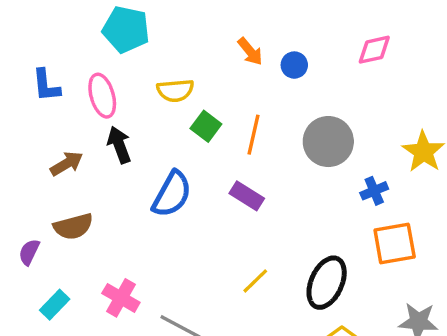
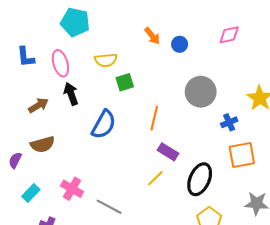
green square: (206, 126) -> (125, 82), turned 36
orange line: (254, 135) -> (154, 118), moved
purple rectangle: (247, 196) -> (168, 152), moved

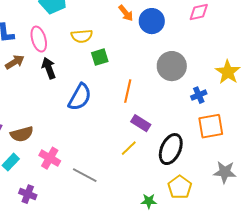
blue circle: (180, 44) -> (152, 21), size x1.6
brown arrow: (38, 105) -> (15, 62), moved
brown semicircle: (43, 144) -> (22, 134), moved

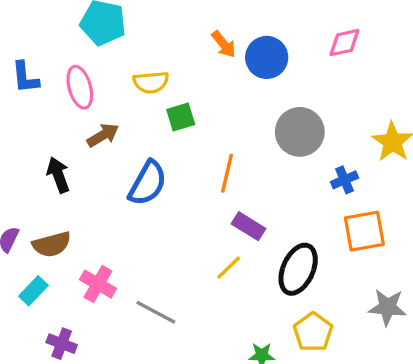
brown arrow: (15, 62) -> (103, 135), moved
black arrow: (49, 68) -> (58, 175), moved

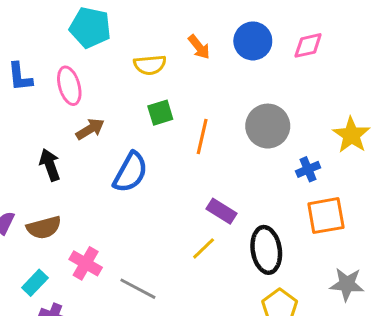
blue circle: (267, 57) -> (253, 41), moved
yellow semicircle: (151, 82) -> (150, 65), moved
orange line: (227, 173) -> (202, 136), moved
black ellipse: (298, 269) -> (266, 250), turned -33
cyan rectangle: (33, 291) -> (35, 283), moved

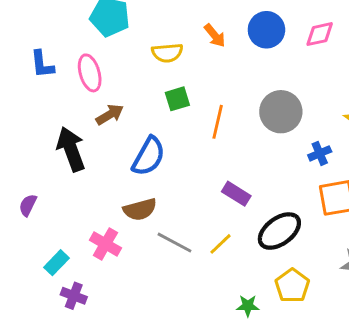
black arrow: (50, 165) -> (71, 149), size x1.4
brown semicircle: (44, 228) -> (140, 209), moved
yellow line: (204, 248) -> (220, 244), moved
black ellipse: (266, 250) -> (279, 231), turned 63
gray line: (138, 289) -> (174, 243), moved

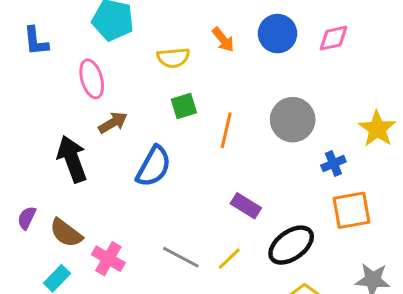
blue L-shape: (42, 64) -> (36, 41), moved
brown semicircle: (140, 209) -> (66, 233), moved, turned 52

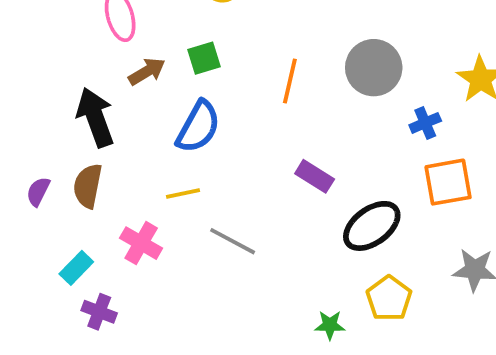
green square: (184, 106) -> (204, 58), moved
brown semicircle: (66, 233) -> (88, 186), moved, turned 64
yellow line: (229, 259) -> (183, 194), moved, turned 32

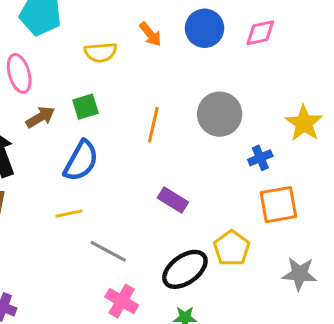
black ellipse: (372, 226) -> (185, 269), moved
pink cross: (141, 243) -> (122, 301), moved
yellow pentagon: (389, 298) -> (232, 248), moved

